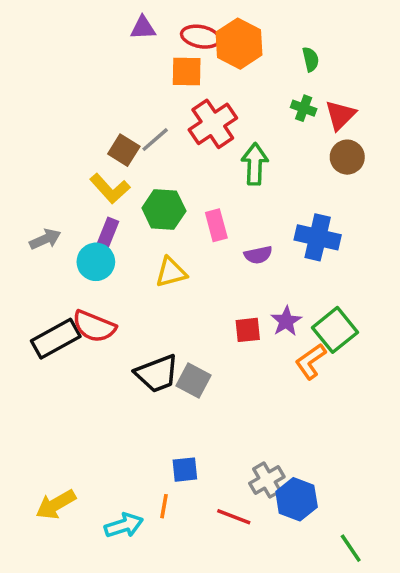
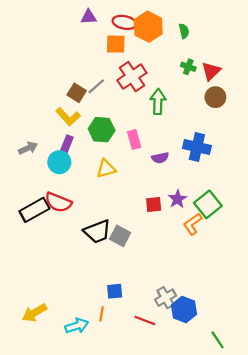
green semicircle: (311, 59) -> (184, 31), moved

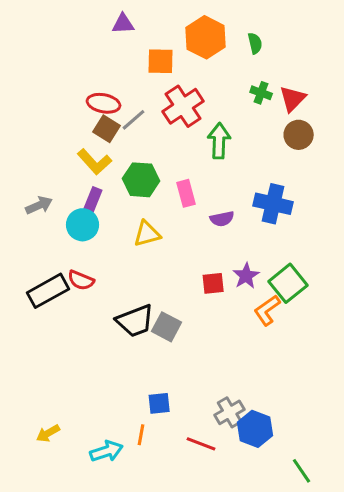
red ellipse: (124, 22) -> (104, 103), moved
red semicircle: (58, 202) -> (81, 280), size x0.7
yellow arrow: (34, 313) -> (48, 433), size x0.7

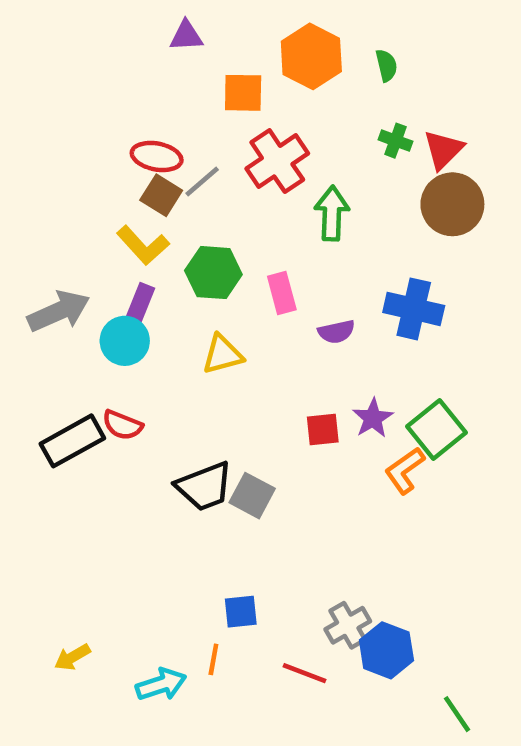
brown circle: (299, 135) -> (452, 204), size x1.4
gray arrow: (39, 205) -> (59, 311), size x1.5

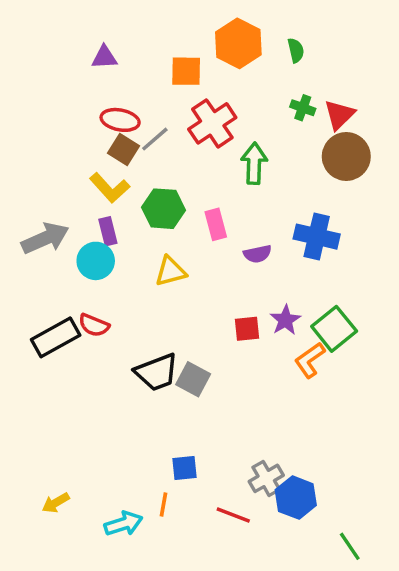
purple triangle: (186, 36) -> (104, 57), moved
purple rectangle: (141, 302) -> (108, 231), turned -36

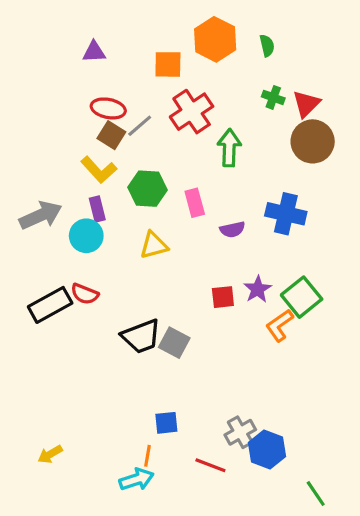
cyan arrow: (124, 524) -> (137, 479), moved

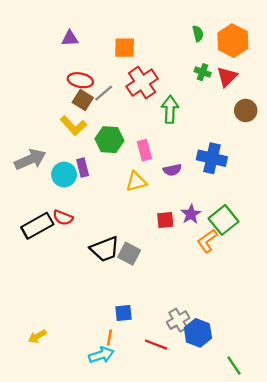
orange hexagon: (215, 39) -> (233, 41), moved
brown circle: (313, 141) -> (246, 111), moved, size x0.7
purple rectangle: (97, 209) -> (83, 168), moved
yellow triangle: (154, 245) -> (136, 182), moved

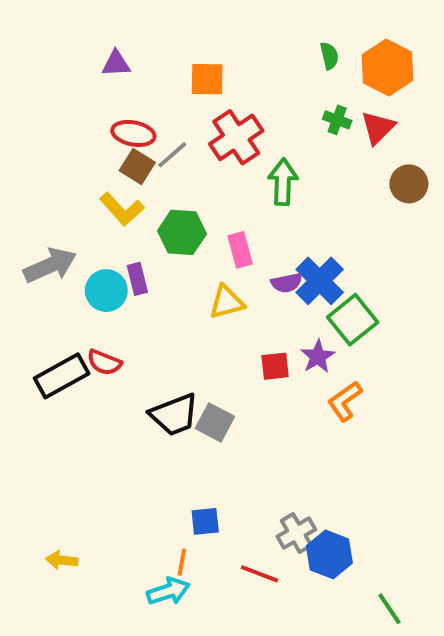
blue cross: (212, 158) -> (320, 281), moved, turned 32
green square: (224, 220) -> (353, 320), moved
yellow arrow: (37, 336) -> (62, 560), turned 36

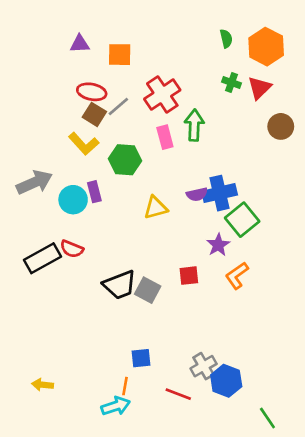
orange square: (207, 79) -> (120, 55), moved
pink rectangle: (240, 250) -> (165, 137), moved
blue cross: (320, 281) -> (220, 193), turned 32
red square: (275, 366) -> (189, 276), moved

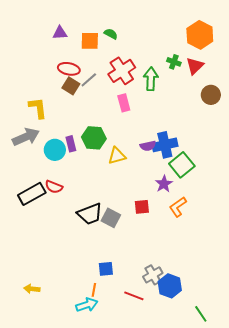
green semicircle: (226, 39) -> (111, 34), moved, turned -48
green arrow: (194, 125) -> (151, 79), moved
yellow L-shape: (84, 144) -> (38, 108), moved, turned -145
green hexagon: (125, 160) -> (94, 138), moved

